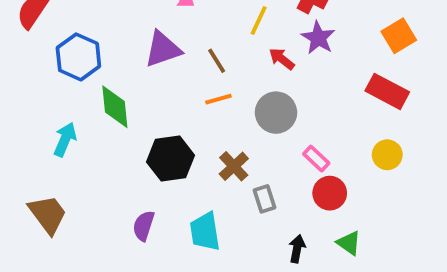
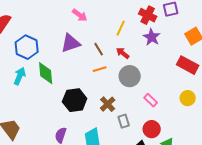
red arrow: (282, 59) -> (123, 53), moved
cyan arrow: (65, 139) -> (20, 76), moved
red circle: (330, 193) -> (152, 129), moved

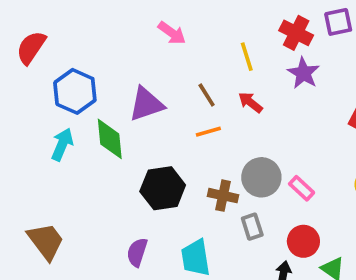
yellow line: (121, 28) -> (247, 57), turned -42
purple triangle: (71, 43) -> (146, 104), moved
gray circle: (130, 76) -> (261, 177), moved
brown cross: (108, 104) -> (223, 196), turned -35

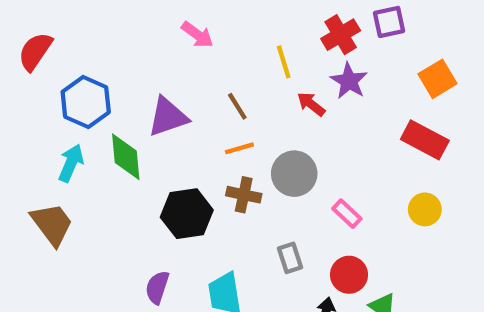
red cross: (296, 33) -> (341, 35), turned 32
red arrow: (250, 102) -> (311, 104), moved
gray circle: (261, 177) -> (294, 174), moved
brown cross: (223, 196) -> (244, 195), moved
brown trapezoid: (46, 241) -> (52, 224), moved

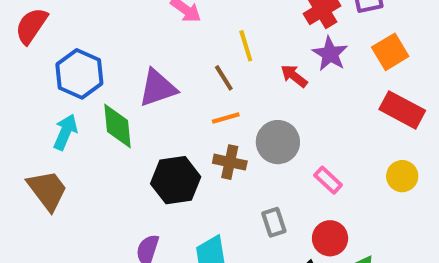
yellow line: (284, 62) -> (246, 46), moved
orange square: (437, 79) -> (390, 52), moved

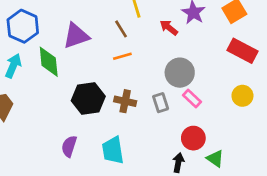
gray circle: (278, 142) -> (180, 73), moved
brown cross: (230, 162) -> (125, 101), moved
gray rectangle: (274, 222) -> (161, 103), moved

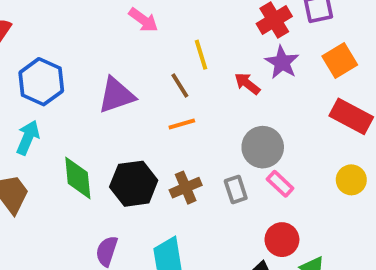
green diamond: (49, 62) -> (78, 178), moved
brown cross: (125, 101) -> (186, 188), turned -35

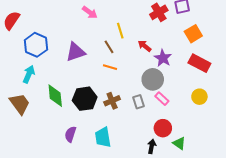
purple star: (282, 62) -> (163, 58), moved
orange line: (182, 124) -> (110, 67), turned 32

